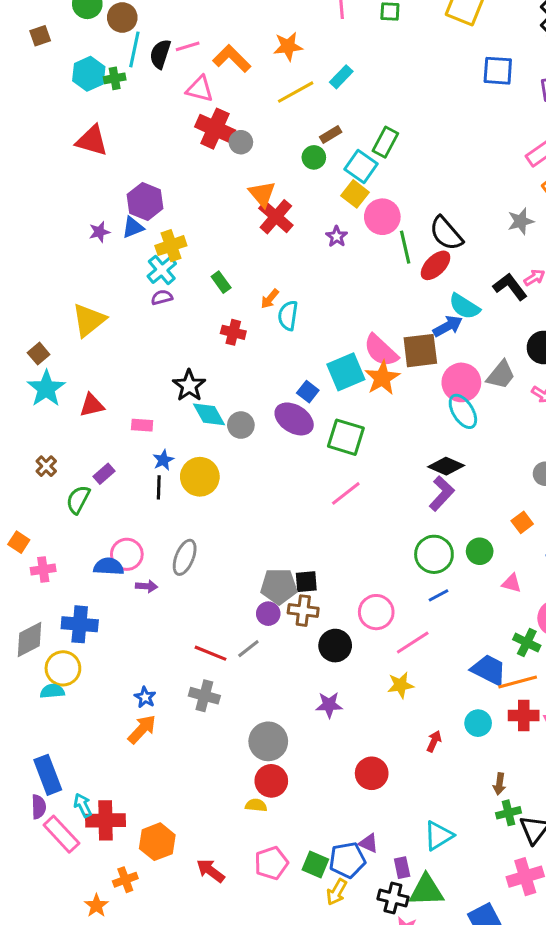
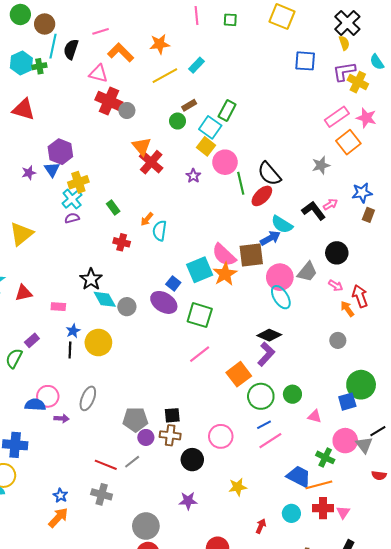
pink line: (188, 46) -> (101, 31), moved
blue triangle: (133, 227) -> (52, 170), turned -42
orange square: (522, 522) -> (239, 374), moved, size x1.6
gray pentagon: (279, 586) -> (135, 420), moved
pink line: (413, 643) -> (270, 441), moved

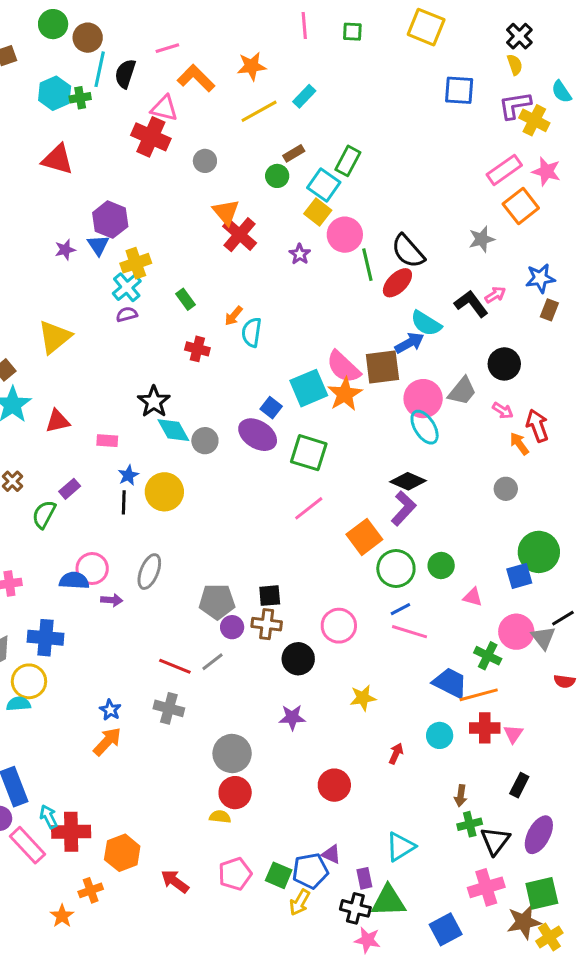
black cross: (347, 23) -> (519, 36), size x0.7
red cross: (109, 101) -> (151, 137), moved
pink line: (270, 441) -> (410, 632), turned 50

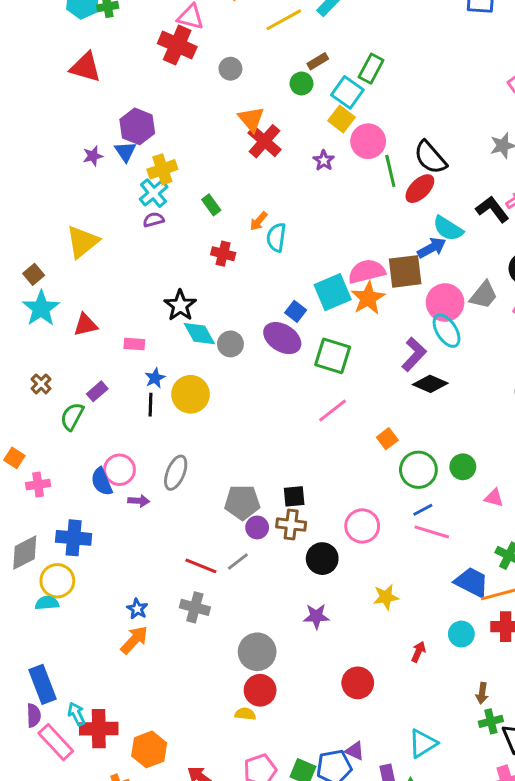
pink semicircle: (343, 367) -> (367, 271), turned 123
purple L-shape: (403, 508) -> (414, 354), moved
orange square: (364, 537) -> (387, 439), size x0.6
blue semicircle: (74, 581) -> (102, 482), turned -116

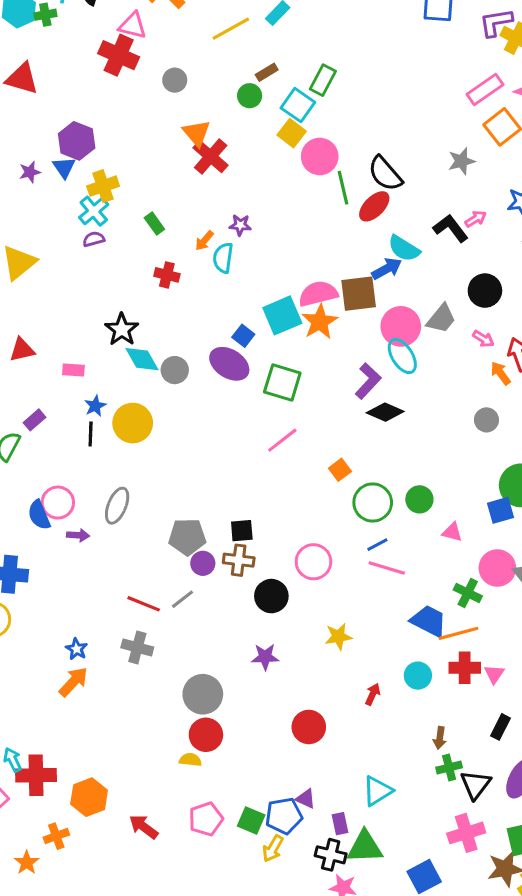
purple star: (324, 160) -> (240, 225), moved, turned -30

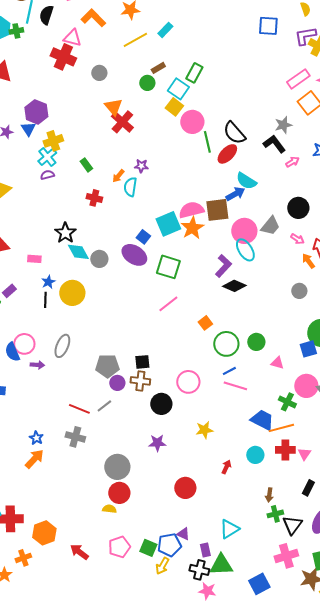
black L-shape: (451, 228) -> (274, 144), moved

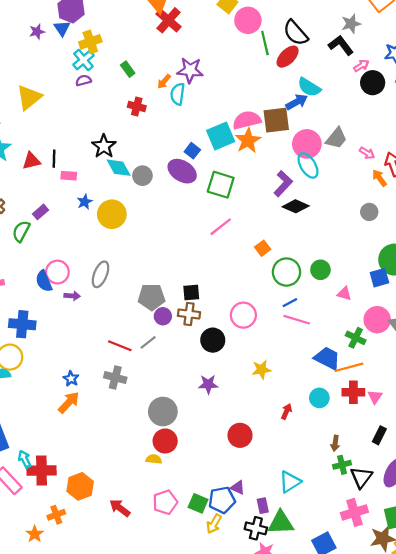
purple star: (141, 166) -> (190, 70), size x1.6
black circle: (298, 208) -> (373, 83), moved
black line: (45, 300) -> (54, 159), moved

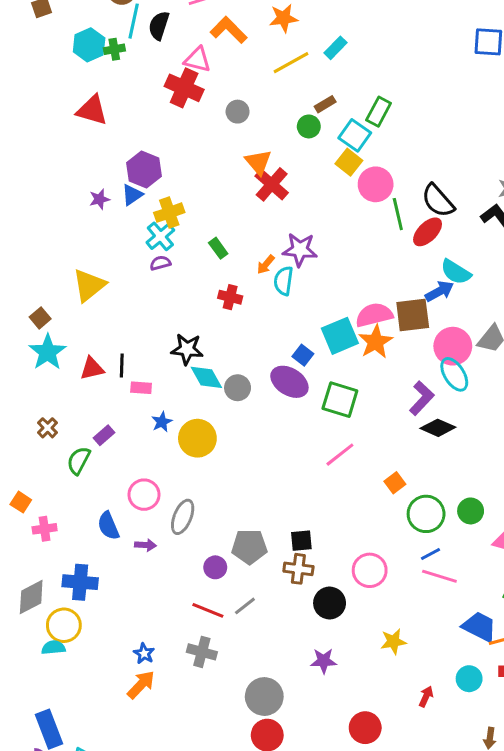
blue triangle: (62, 28) -> (132, 195), turned 30
black star: (104, 146) -> (187, 349), turned -30
pink circle: (57, 272) -> (144, 495), moved
purple circle: (163, 316) -> (215, 567), moved

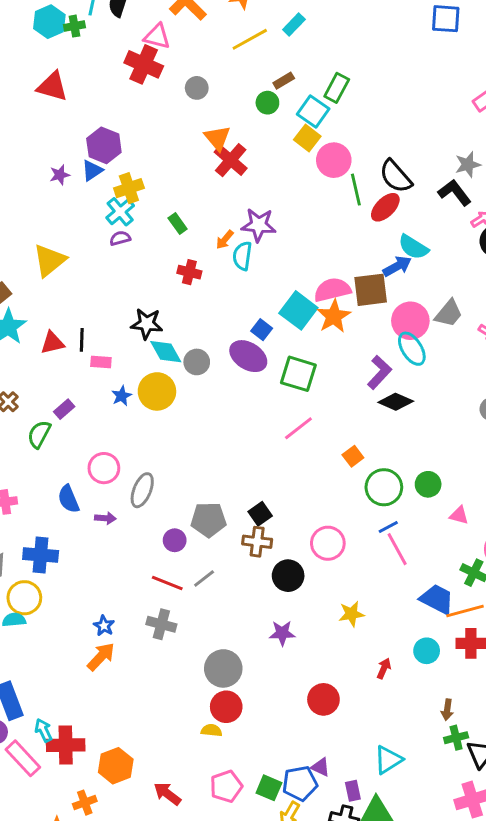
cyan square: (340, 336) -> (298, 310), turned -30
yellow circle: (197, 438) -> (157, 391), moved
black square: (301, 541) -> (260, 514), turned -30
pink line: (439, 576) -> (397, 549), turned 44

